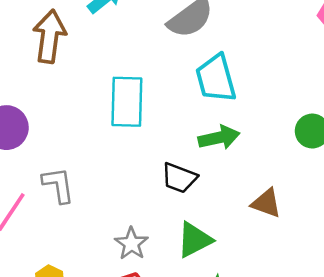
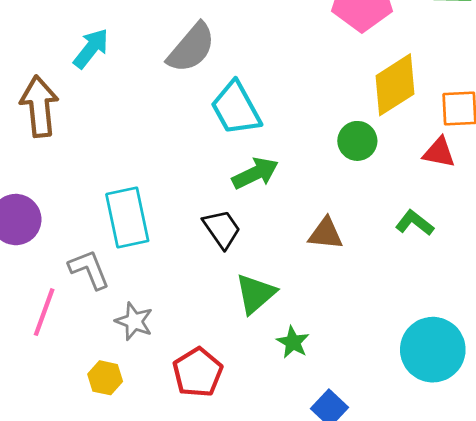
cyan rectangle: (127, 102) -> (127, 217), moved
black trapezoid: (179, 178) -> (222, 229), turned -132
gray star: (131, 244) -> (134, 321), moved

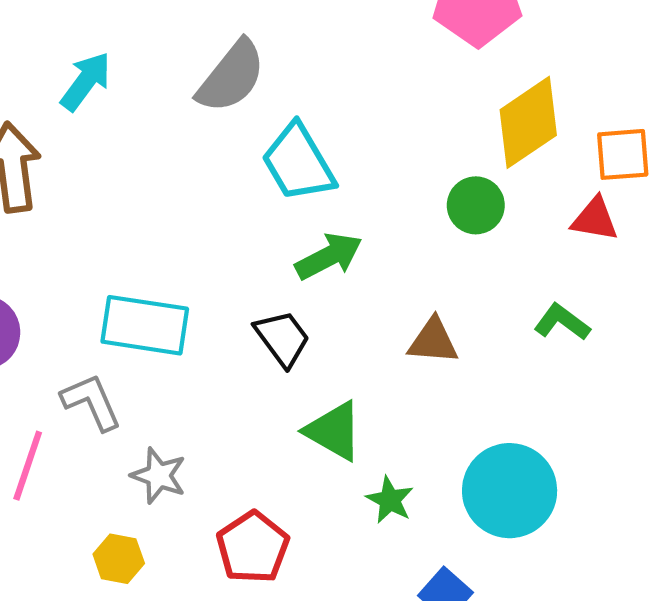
cyan rectangle: (127, 217) -> (145, 325), turned -68
green triangle: (255, 294) -> (334, 431), turned -48
cyan circle: (433, 350) -> (510, 491), moved

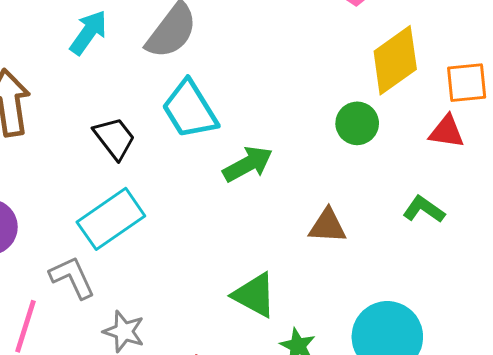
cyan arrow: (86, 81) -> (88, 32), moved
cyan trapezoid: (298, 163) -> (190, 110), moved
cyan rectangle: (145, 325) -> (111, 219), turned -42
black trapezoid: (282, 338) -> (114, 138), moved

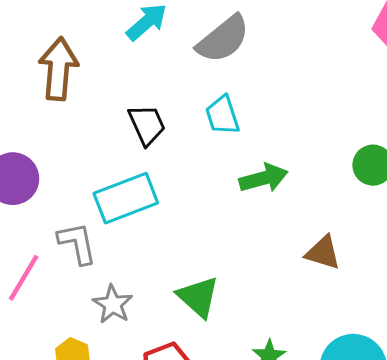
cyan trapezoid: (190, 110) -> (222, 115), size x0.7
green triangle: (254, 295) -> (198, 297), moved

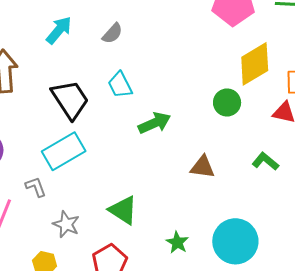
gray semicircle: (223, 39) -> (112, 33), size x0.6
black trapezoid: (147, 125) -> (70, 99), size x1.4
gray L-shape: (77, 243) -> (36, 187), size x0.7

